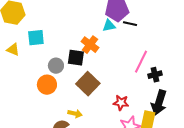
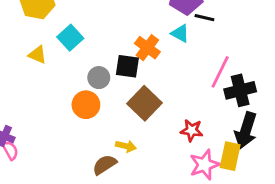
cyan triangle: (109, 26) -> (180, 33), moved, turned 40
cyan square: (36, 38) -> (70, 38), turned -36
black cross: (155, 75) -> (240, 90), size x1.5

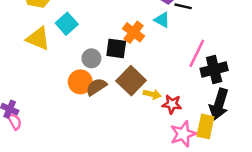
yellow triangle: (37, 55) -> (38, 39), size x1.5
yellow arrow: (126, 146) -> (152, 94), moved
brown semicircle: (105, 165) -> (96, 87), moved

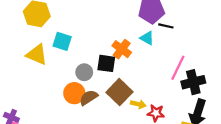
cyan square: (67, 24) -> (62, 41), turned -30

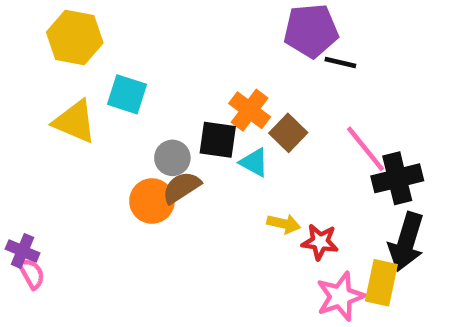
cyan triangle: (147, 38) -> (254, 162), moved
pink line: (178, 68) -> (365, 149), turned -65
brown square: (119, 92) -> (288, 133), moved, size x0.7
brown semicircle: (89, 98) -> (181, 187), moved

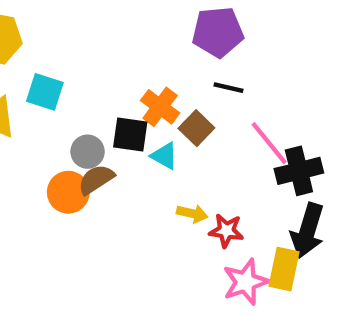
black line: (340, 62) -> (228, 88), moved

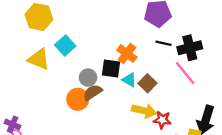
cyan square: (45, 92) -> (65, 46), turned 30
brown square: (196, 128) -> (147, 83), moved
black cross: (299, 171) -> (190, 48), moved
yellow arrow: (192, 214) -> (144, 111), size x1.5

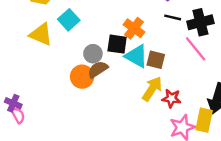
cyan triangle: (129, 80) -> (136, 56), size x1.5
brown square: (147, 83) -> (156, 60), turned -30
yellow arrow: (144, 111) -> (152, 89), turned -70

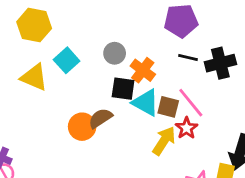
pink line: (196, 49) -> (191, 103), moved
gray circle: (93, 54) -> (115, 53), moved
red star: (171, 98) -> (187, 128), moved, turned 30

